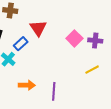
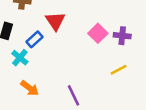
orange arrow: (27, 85) -> (30, 88), moved, turned 35
purple line: (54, 91) -> (73, 95), turned -30

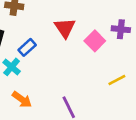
red triangle: (55, 21) -> (65, 28), moved
purple cross: (122, 36) -> (121, 29), moved

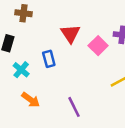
blue rectangle: (27, 47) -> (49, 59), moved, turned -63

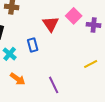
pink square: (98, 46) -> (74, 16), moved

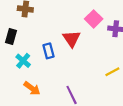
red triangle: (51, 24) -> (72, 39), moved

